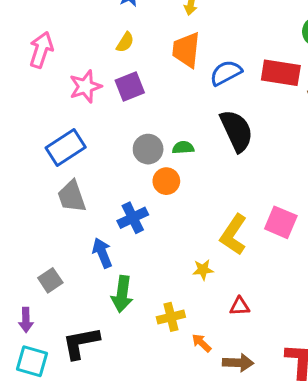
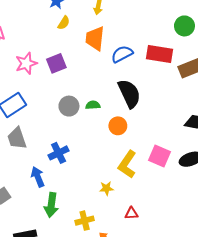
yellow semicircle: (125, 42) -> (64, 23), moved
orange circle: (166, 181) -> (118, 126), moved

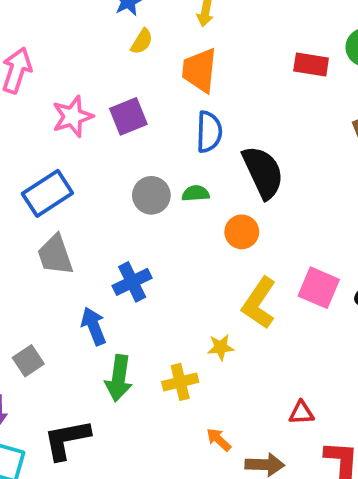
blue semicircle: (122, 54) -> (209, 132), moved, turned 120
red rectangle: (159, 54) -> (311, 65), moved, size x0.7
red triangle: (131, 213) -> (301, 413), moved
yellow cross: (85, 221) -> (180, 382), moved

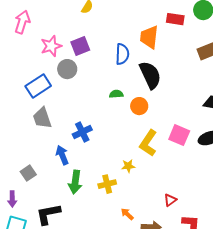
orange trapezoid: (199, 70) -> (149, 37), moved
green semicircle: (196, 193) -> (116, 94), moved
gray circle: (151, 195) -> (67, 69), moved
red triangle: (301, 413) -> (170, 200), turned -32

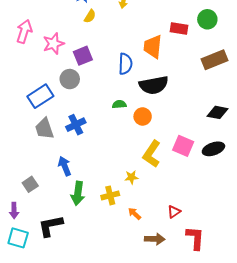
pink star: (51, 46) -> (54, 44), moved
black semicircle: (150, 75) -> (154, 85), turned 104
blue cross: (82, 132) -> (76, 125), moved
orange arrow: (127, 214) -> (134, 214), moved

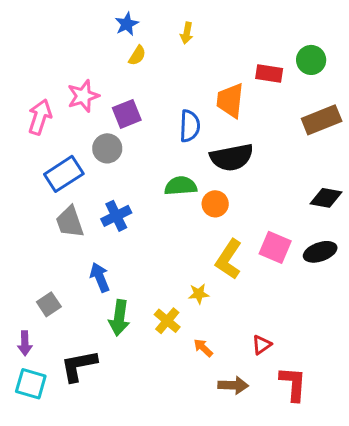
pink arrow: (24, 31) -> (40, 117), moved
green semicircle: (119, 104) -> (181, 186), size x1.5
yellow cross: (110, 195) -> (167, 321), turned -36

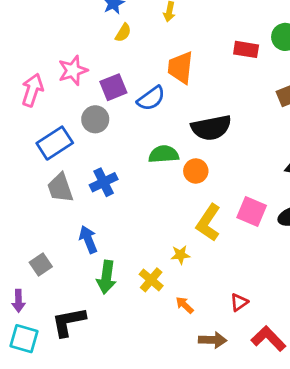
orange trapezoid: (230, 100) -> (180, 68), moved
blue semicircle: (190, 126) -> (151, 98), moved, turned 52
red L-shape: (293, 384) -> (268, 339), turned -48

